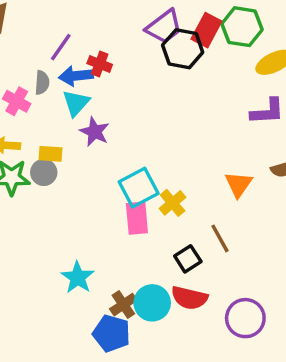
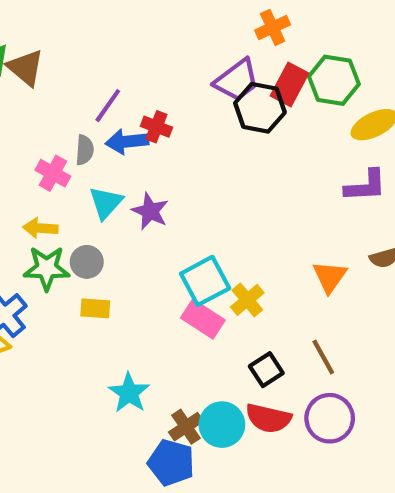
cyan triangle: (76, 103) -> (106, 203), moved
yellow rectangle: (51, 154) -> (95, 308), moved
pink rectangle: (137, 218) -> (203, 319), turned -52
brown line: (220, 238) -> (323, 357), moved
purple circle: (245, 318) -> (330, 418), moved

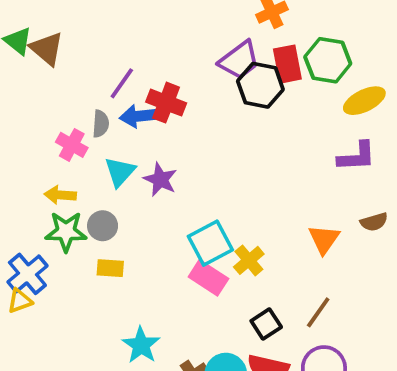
red rectangle: (290, 84) -> (287, 64), turned -39
red cross: (156, 127) -> (166, 103), size x1.4
brown line: (323, 357) -> (318, 312), turned 64

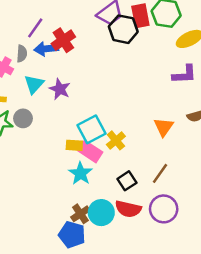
red cross: (166, 103) -> (63, 40), turned 35
yellow rectangle: (110, 268) -> (74, 145), moved
cyan star: (141, 345) -> (80, 173), moved

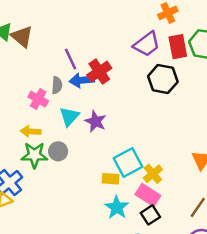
purple line: (35, 28) -> (71, 59), turned -60
black hexagon: (123, 29) -> (163, 79), moved
pink rectangle: (90, 151) -> (148, 195), moved
black square: (127, 181) -> (150, 215), moved

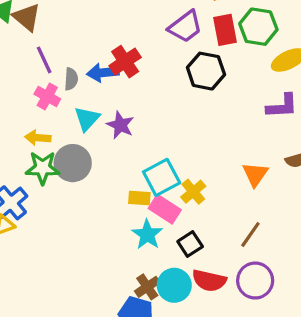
purple line: (71, 59) -> (44, 60), moved
gray circle: (58, 151) -> (73, 163), size x1.5
pink rectangle: (148, 195) -> (165, 209), moved

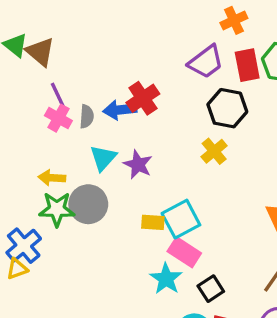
pink cross: (47, 96) -> (58, 118), moved
yellow cross: (193, 192) -> (214, 151), moved
yellow rectangle: (139, 198) -> (153, 222), moved

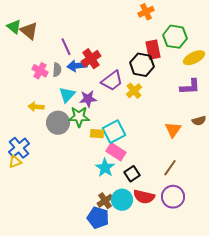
purple trapezoid: (206, 62) -> (112, 81), moved
red rectangle: (247, 65) -> (153, 50), moved
purple line: (58, 97) -> (66, 47), moved
purple star: (138, 164) -> (88, 99), turned -30
green star: (57, 209) -> (79, 117), moved

